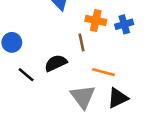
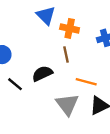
orange cross: (96, 20) -> (70, 28), moved

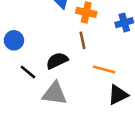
gray triangle: (67, 104) -> (55, 94), moved, turned -45

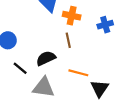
orange line: (104, 69) -> (78, 73), moved
black triangle: (118, 95) -> (100, 88), turned -30

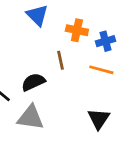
orange cross: (72, 16) -> (77, 30), moved
orange line: (78, 73) -> (101, 70), moved

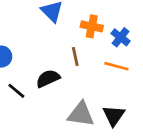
blue cross: (106, 41) -> (121, 37), turned -36
gray triangle: (31, 117) -> (81, 114), moved

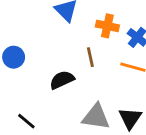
black line: (16, 91) -> (26, 121), moved

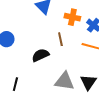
black line: (26, 121) -> (15, 84), turned 64

